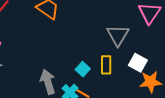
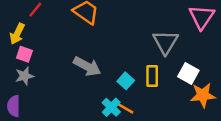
gray arrow: (48, 82) -> (87, 66), moved, turned 135

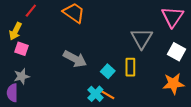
white square: (188, 74) -> (177, 52), moved
gray star: (24, 76) -> (22, 76), moved

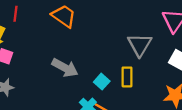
red line: (31, 11) -> (16, 14), turned -32

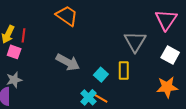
red line: (16, 14) -> (23, 35), moved

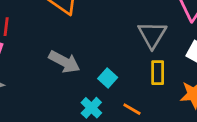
yellow rectangle: (124, 70) -> (158, 73), moved
orange line: (101, 98) -> (132, 109), moved

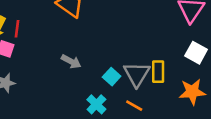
gray triangle: (152, 35) -> (137, 74), moved
gray arrow: (64, 62) -> (71, 61), size x0.7

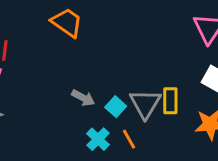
gray arrow: (71, 61) -> (83, 98), moved
orange line: (134, 106) -> (129, 139), moved, turned 30

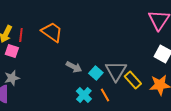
orange trapezoid: (67, 22) -> (52, 32), moved
yellow rectangle: (170, 101) -> (133, 80), moved, turned -42

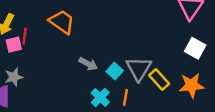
red line: (21, 35) -> (25, 36), moved
pink square: (12, 51) -> (14, 45), turned -32
orange line: (105, 95) -> (125, 97), turned 40

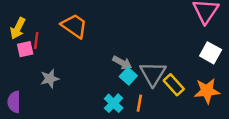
gray arrow: (88, 64) -> (122, 63), moved
gray star: (14, 77) -> (50, 79), moved

